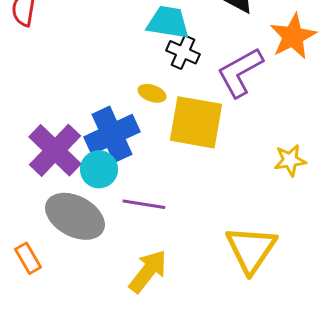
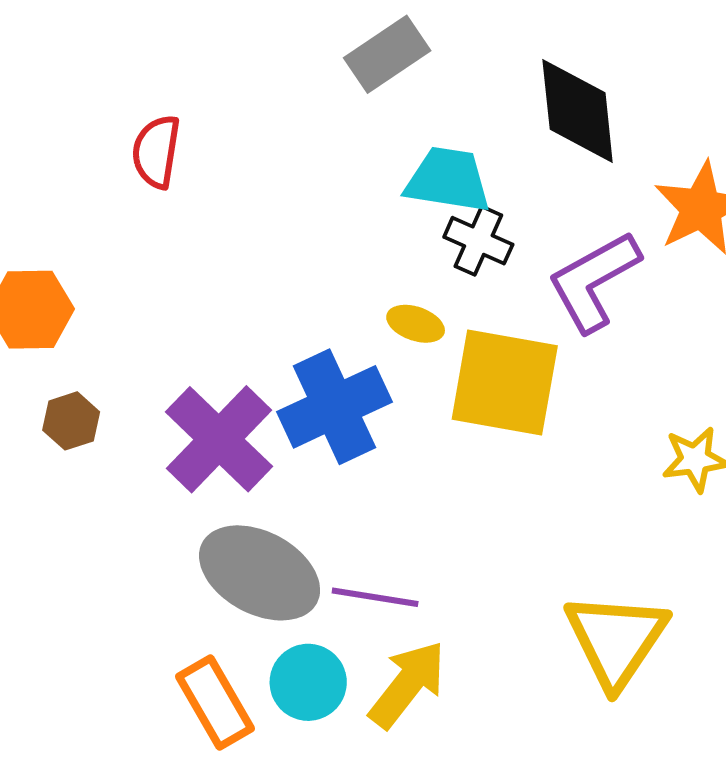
cyan circle: (99, 169) -> (308, 682), moved
purple line: (144, 204) -> (375, 597), moved
orange rectangle: (28, 258) -> (215, 703), moved, size x1.4

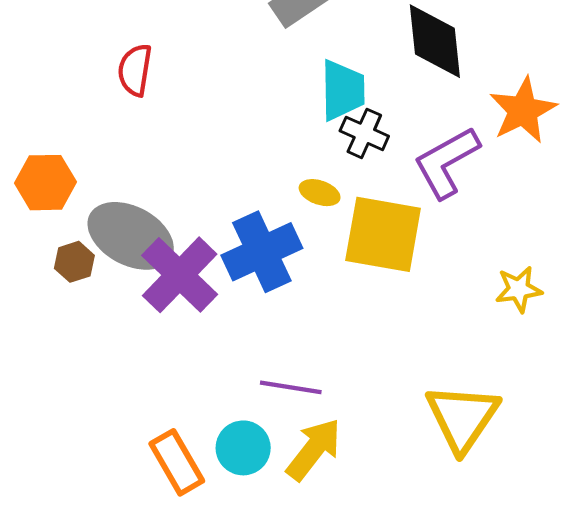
cyan trapezoid: (448, 180) -> (343, 90), turned 80
gray ellipse: (260, 573) -> (131, 236), moved

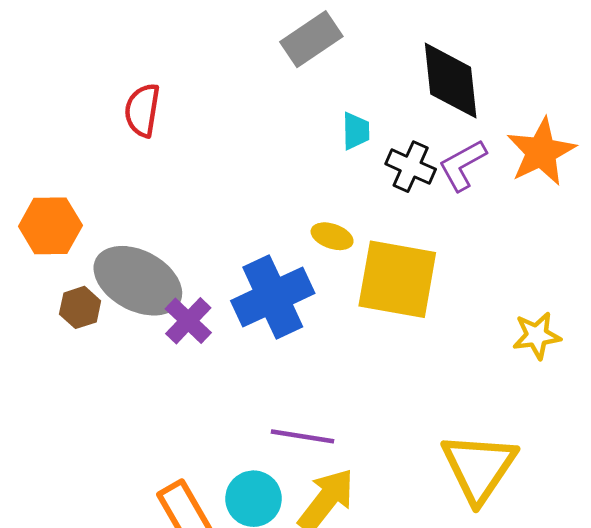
cyan trapezoid: (343, 90) -> (356, 131), size x0.6
black cross: (364, 133) -> (411, 167), moved
purple L-shape: (447, 162) -> (463, 165), moved, size x0.7
purple cross: (180, 275) -> (188, 321), size x0.6

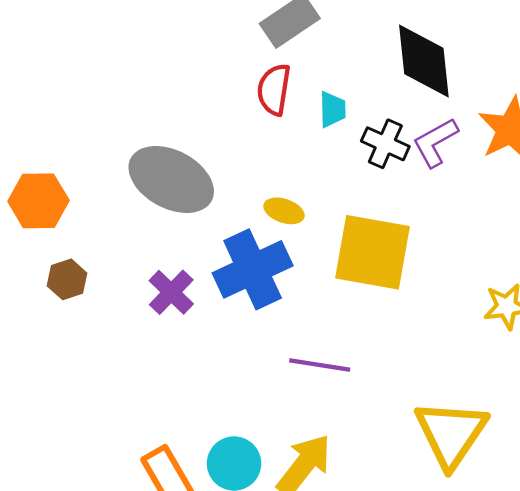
red semicircle: (142, 110) -> (274, 90), moved
yellow ellipse: (332, 236) -> (284, 211), moved
gray ellipse: (138, 281) -> (171, 179), moved
purple line: (302, 436) -> (320, 365), moved

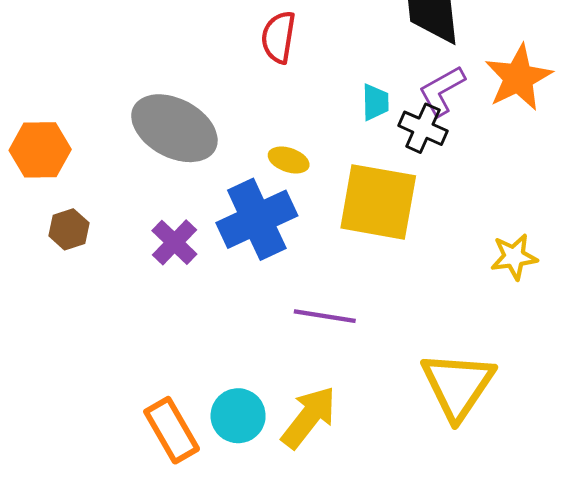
cyan trapezoid: (333, 110) -> (375, 102), moved
black cross: (385, 144) -> (423, 128), moved

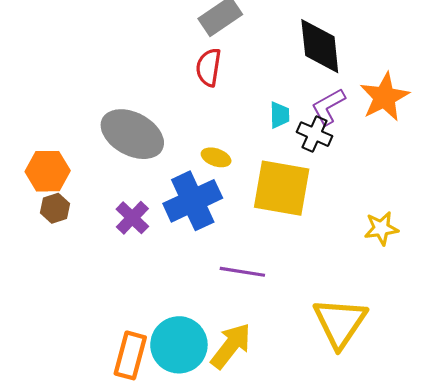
orange hexagon: (40, 150) -> (48, 171), moved
cyan circle: (238, 416) -> (179, 345), size x1.4
orange rectangle: (172, 430) -> (130, 355), turned 45

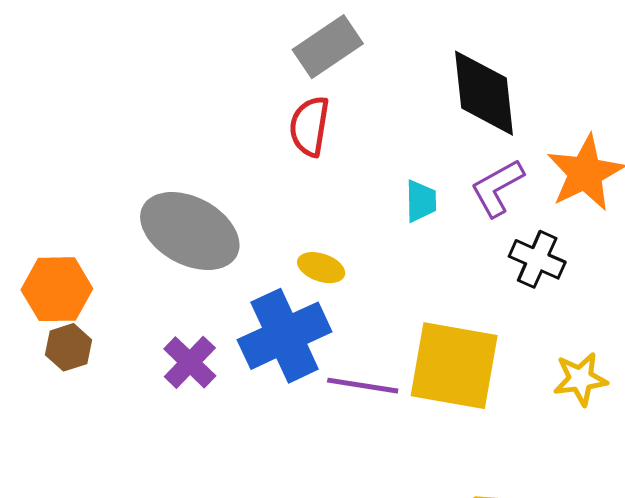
black cross: (315, 134) -> (537, 259), moved
yellow square: (282, 188) -> (454, 366), moved
purple line: (242, 272) -> (363, 386), moved

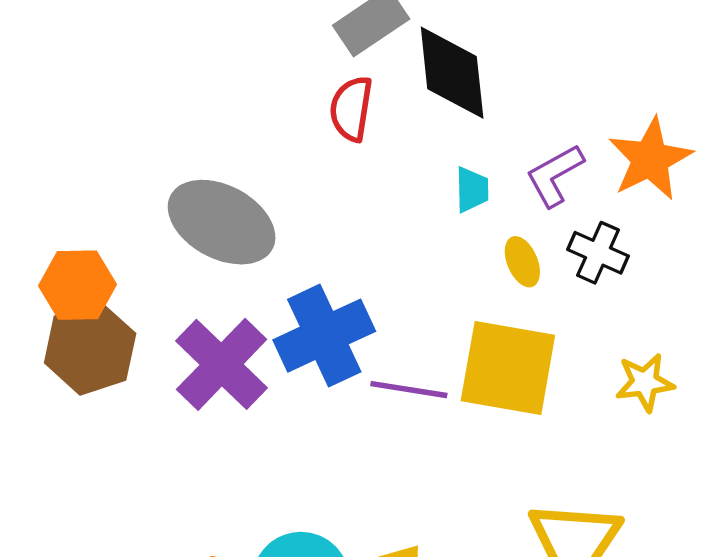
black diamond: (484, 93) -> (452, 73), moved
yellow ellipse: (321, 268) -> (522, 262), moved, turned 48
brown hexagon: (68, 347) -> (90, 348), size x1.8
purple cross: (190, 362) -> (222, 364), size x1.6

